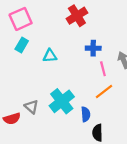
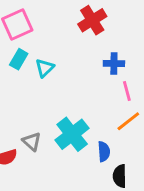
cyan triangle: (50, 56) -> (45, 68), moved, turned -40

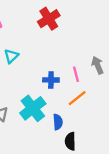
blue cross: (114, 63) -> (51, 80), moved

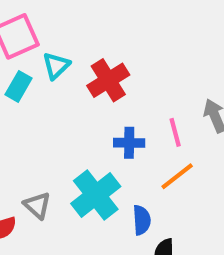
red cross: (49, 19) -> (108, 80), moved
cyan triangle: (11, 56) -> (56, 66), moved

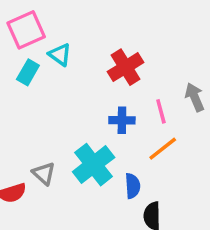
cyan triangle: (56, 66) -> (60, 55), turned -40
red cross: (108, 80) -> (125, 67), moved

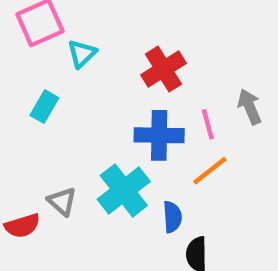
cyan triangle: (60, 55) -> (82, 54), turned 40
cyan rectangle: (28, 72) -> (44, 107), moved
blue cross: (122, 120) -> (159, 135), size x1.5

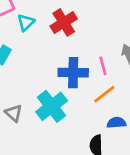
red cross: (164, 69) -> (64, 22), moved
blue semicircle: (172, 217) -> (116, 123), moved, turned -90

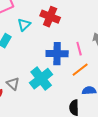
cyan triangle: (26, 22) -> (24, 25), moved
red cross: (64, 22) -> (50, 17), turned -36

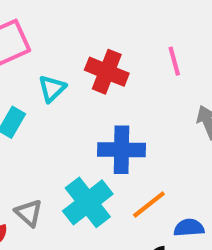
pink line: (79, 49) -> (174, 61), moved
orange line: (80, 70) -> (149, 205), moved

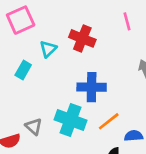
pink line: (174, 61) -> (127, 21), moved
cyan cross: (88, 202) -> (71, 120), turned -32

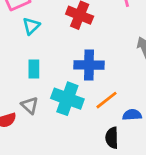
cyan triangle: (48, 49) -> (31, 26), moved
cyan rectangle: (23, 70) -> (34, 69), moved, turned -30

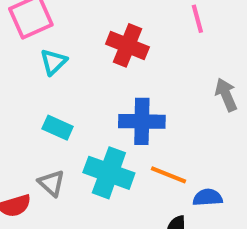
cyan rectangle: (34, 69) -> (58, 128), turned -66
orange line: (106, 100) -> (169, 175), turned 60

